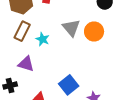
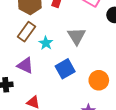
orange circle: (94, 32) -> (99, 80), moved
blue square: (69, 85) -> (65, 69), moved

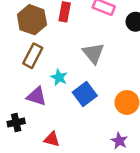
cyan star: (46, 43) -> (59, 77), moved

